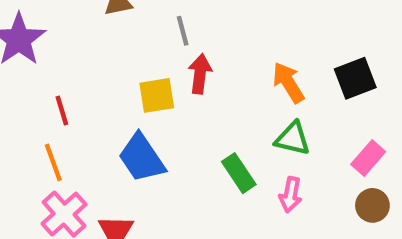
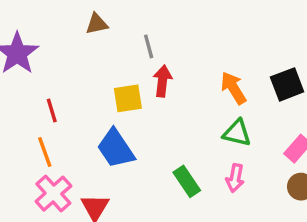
green rectangle: (239, 173) -> (187, 181), moved

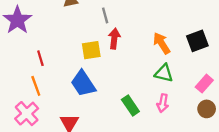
pink cross: (53, 194) -> (27, 114), moved

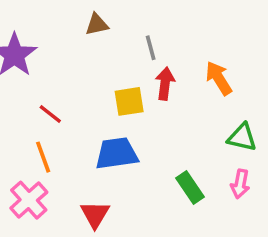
orange arrow: (162, 43) -> (219, 78), moved
red line: (40, 58) -> (50, 114), turned -35
blue trapezoid: (83, 84) -> (117, 153), turned 116

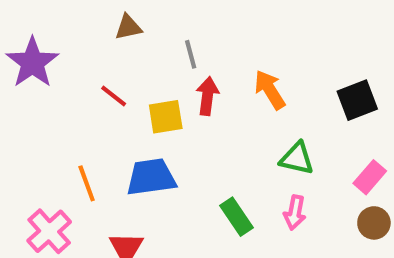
red line: (50, 114) -> (114, 96), moved
orange line: (43, 157) -> (87, 183), moved

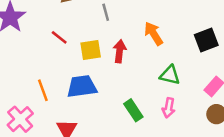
red arrow: (207, 96) -> (120, 51), moved

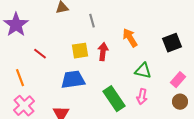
red line: (59, 37) -> (40, 54), moved
orange line: (43, 90) -> (20, 78), moved
green rectangle: (133, 110) -> (114, 99), size x1.4

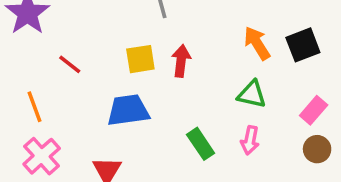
orange arrow: (130, 38) -> (257, 43), moved
green rectangle: (114, 99) -> (201, 144), size x0.7

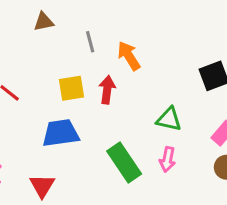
orange arrow: (257, 43) -> (129, 56), moved
green rectangle: (201, 144) -> (124, 163), size x1.4

